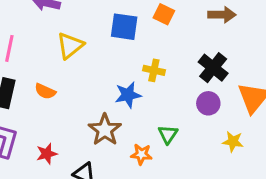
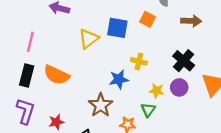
yellow triangle: (70, 46) -> (89, 39), moved
orange semicircle: (45, 91) -> (56, 75), size x1.6
yellow star: (233, 142) -> (157, 91), moved

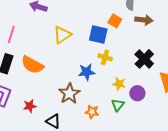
brown arrow: (191, 21) -> (144, 20), moved
blue square: (117, 28) -> (98, 35), moved
purple circle: (179, 87) -> (137, 93), moved
green triangle: (148, 110) -> (118, 105), moved

